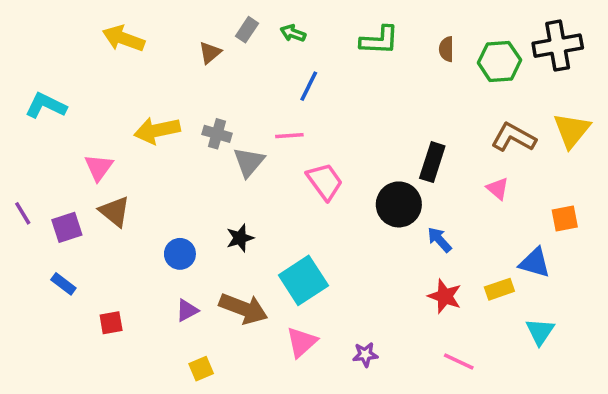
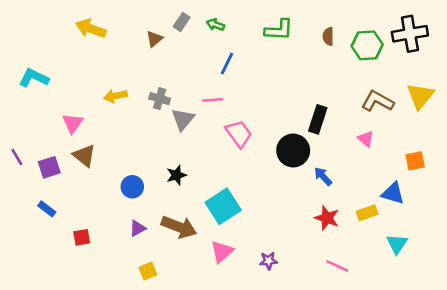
yellow arrow: (157, 130) -> (115, 96), size x0.7

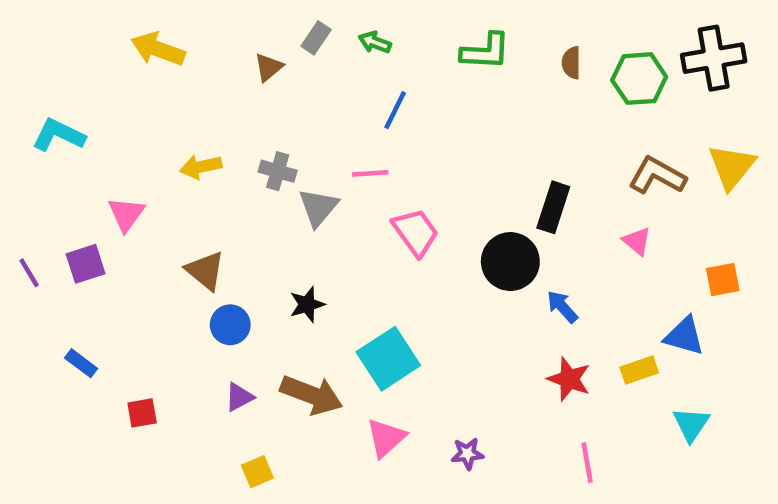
brown triangle: (84, 156) -> (205, 271), moved
purple square: (49, 167) -> (86, 264), moved
pink line: (337, 266) -> (587, 463), turned 55

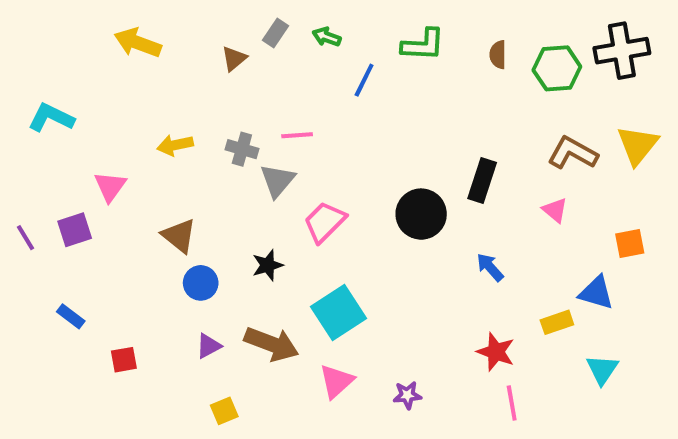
blue line: (395, 110) -> (364, 80), moved
pink line: (370, 173) -> (297, 135), moved
pink trapezoid: (415, 232) -> (325, 222), moved, turned -99
black circle: (510, 262) -> (421, 214), moved
red star: (569, 379) -> (496, 352), moved

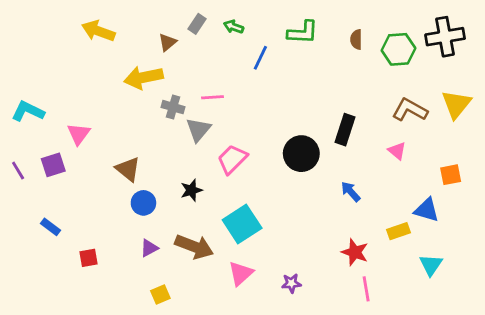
cyan L-shape: (51, 118) -> (28, 111), moved
yellow arrow: (175, 145) -> (143, 77), moved, size x1.5

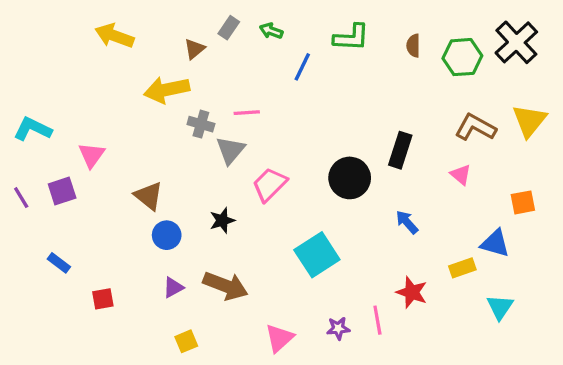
black cross: (445, 37) -> (516, 42), turned -33
cyan square: (242, 224) -> (317, 255), moved
pink triangle: (241, 273) -> (279, 338), moved
pink line: (366, 289) -> (377, 320), moved

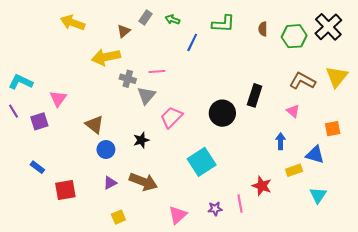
purple line: (21, 198) -> (13, 111), moved
blue arrow: (407, 222) -> (281, 141), moved, turned 42
red square: (103, 299) -> (65, 190), size x1.5

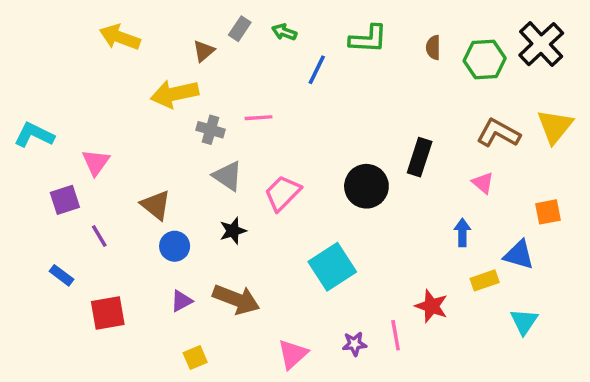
gray triangle: (146, 95) -> (228, 176), moved, turned -36
purple line: (13, 111) -> (99, 236), moved

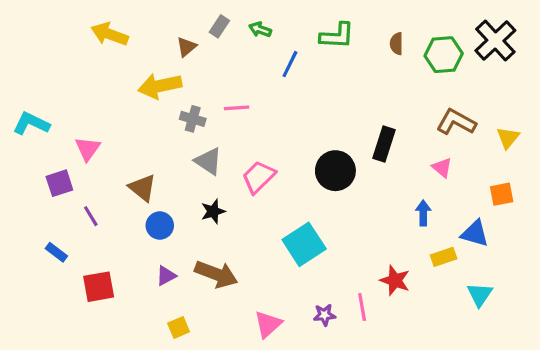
yellow triangle: (555, 126) -> (508, 138), moved, size x0.7

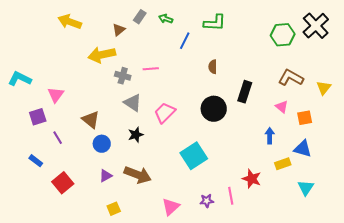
brown semicircle: (397, 44) -> (213, 67), moved
orange square: (502, 194) -> (305, 118), moved
red square: (99, 287) -> (63, 183), turned -30

